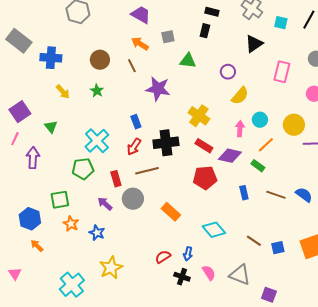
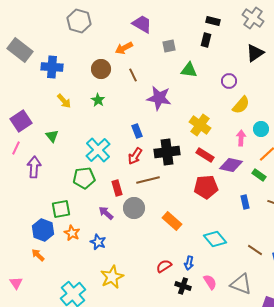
orange arrow: (140, 44) -> (124, 48), moved, turned -60
blue hexagon: (30, 219) -> (43, 230), moved

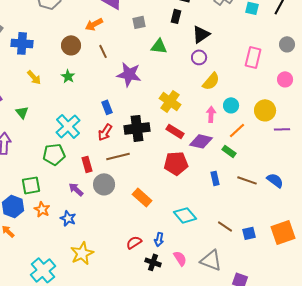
black triangle: (255, 53) -> (201, 34), moved

